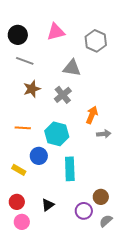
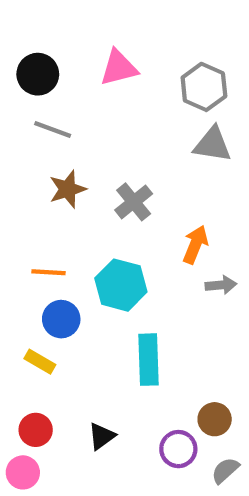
gray triangle: (72, 68) -> (212, 144), moved
blue circle: (39, 156) -> (61, 319), moved
pink circle: (22, 222) -> (23, 472), moved

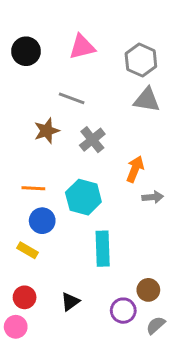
gray line: (53, 130) -> (72, 98), moved

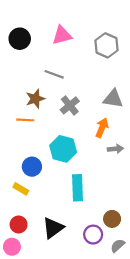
gray triangle: (147, 100) -> (113, 99), moved
orange line: (33, 188) -> (25, 120), moved
black triangle: (70, 302) -> (53, 228), size x1.5

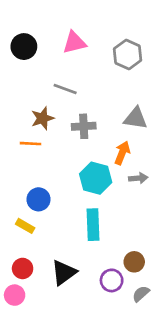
gray cross: (70, 105) -> (84, 126), turned 36
cyan hexagon: (63, 149) -> (96, 178), moved

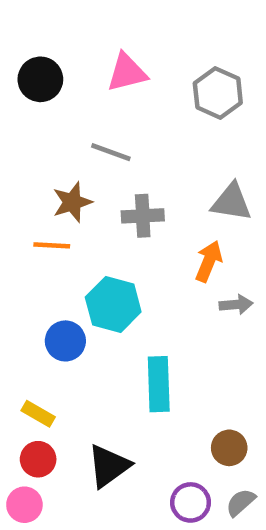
cyan hexagon: (96, 178) -> (113, 305), moved
yellow rectangle: (25, 226) -> (38, 414), moved
purple circle: (112, 280) -> (191, 502), moved

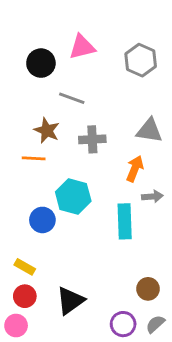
black circle: (40, 79) -> (41, 63), moved
brown star: (72, 202) -> (47, 131), turned -30
cyan rectangle: (159, 384) -> (125, 221), moved

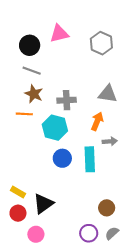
gray line: (72, 98) -> (32, 71), moved
cyan hexagon: (73, 196) -> (55, 128), moved
blue circle: (42, 220) -> (62, 158), moved
black triangle: (70, 301) -> (43, 204), moved
pink circle: (16, 326) -> (36, 234), moved

